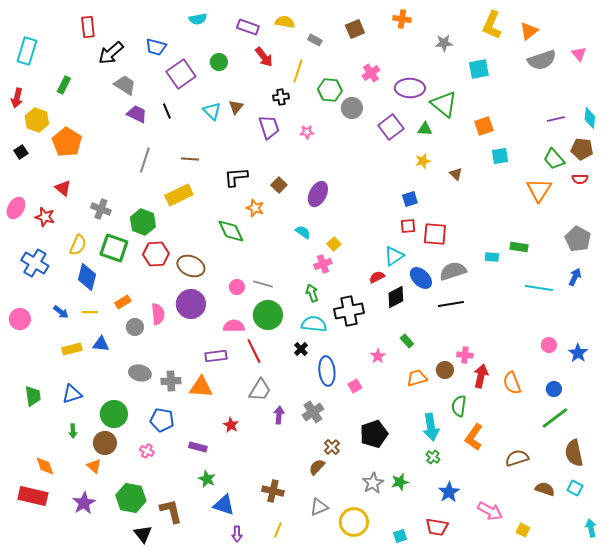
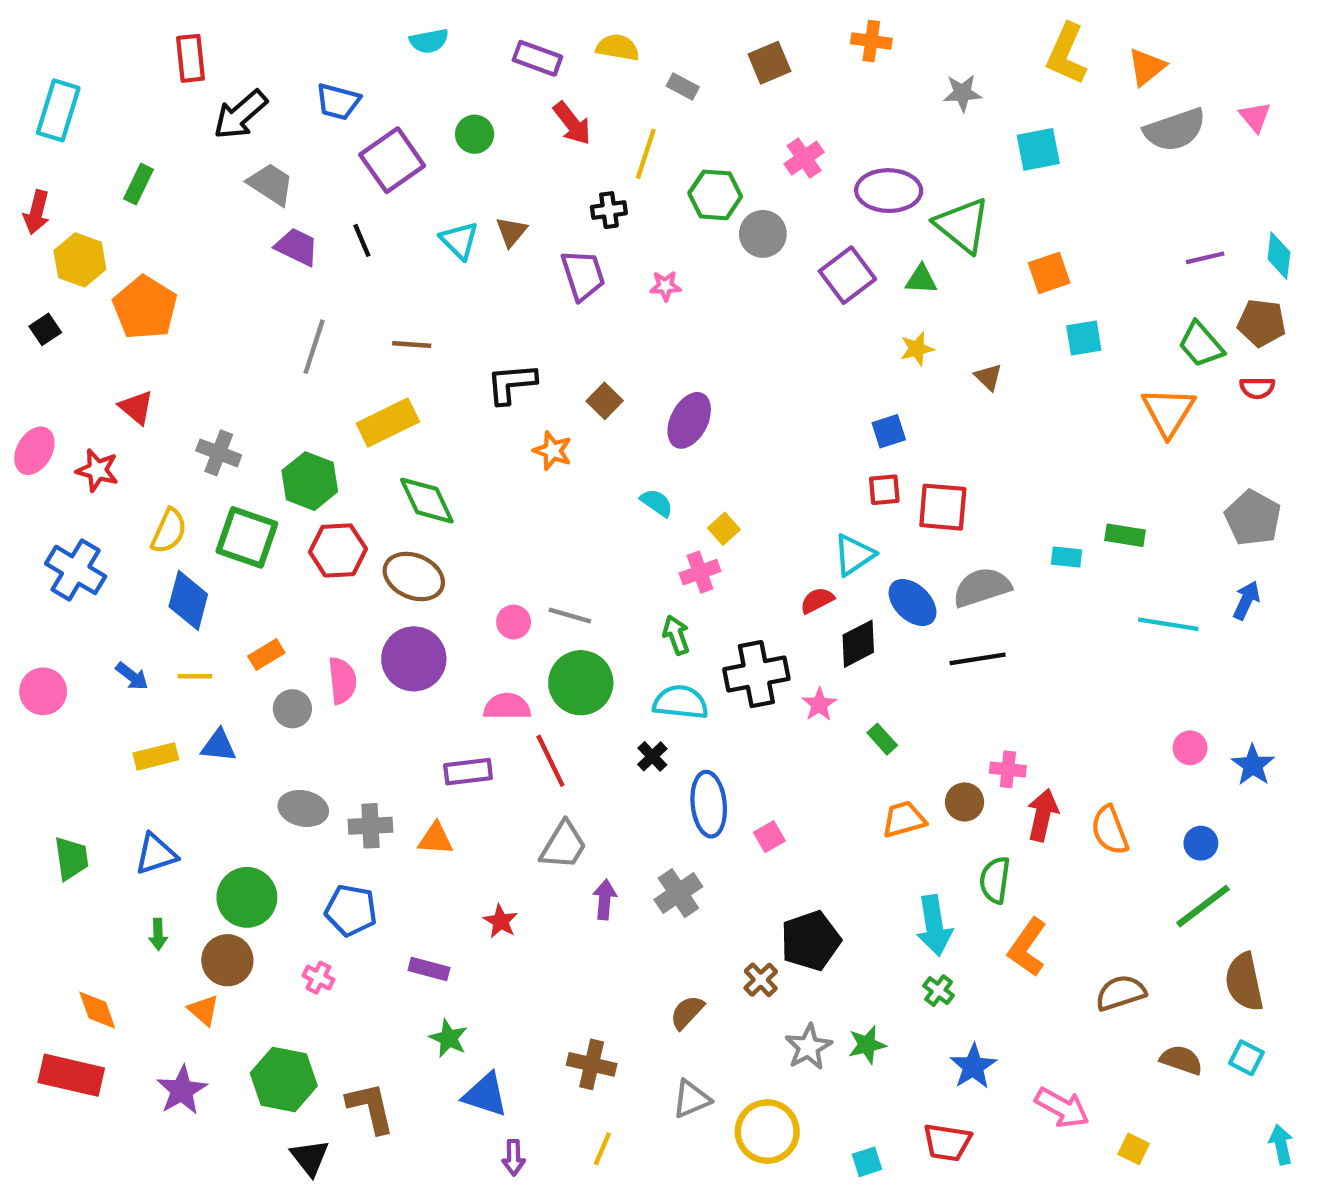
green diamond: (231, 231) -> (427, 501), moved
pink star: (378, 356) -> (819, 704), moved
orange triangle: (201, 387) -> (436, 839), size x0.7
brown cross: (332, 447) -> (761, 980), moved

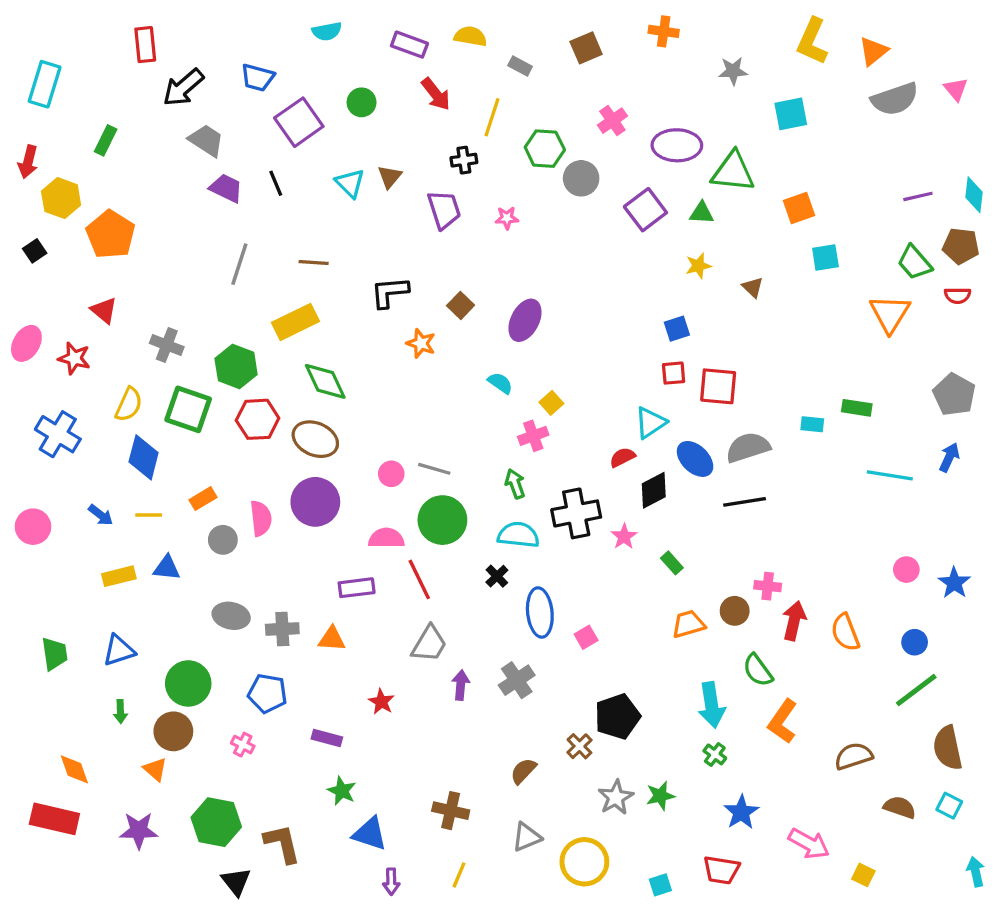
green triangle: (962, 225) -> (733, 172), turned -33
green semicircle: (995, 880) -> (758, 670), turned -44
purple star: (182, 1090) -> (139, 830), turned 30

